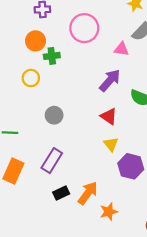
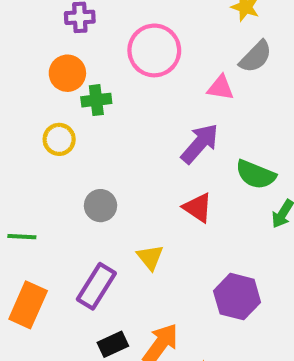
yellow triangle: (111, 144) -> (150, 257), moved

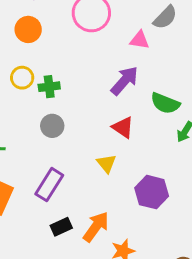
green cross: (96, 100) -> (49, 87), moved
yellow triangle: (150, 257) -> (106, 164), moved

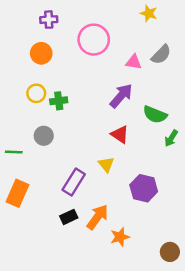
gray semicircle: (165, 17) -> (161, 55), moved
gray circle: (52, 126) -> (44, 136), moved
purple rectangle: (49, 185) -> (74, 182), moved

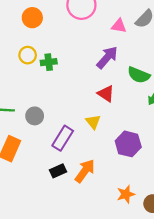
gray circle: (44, 136) -> (35, 116), moved
orange star: (120, 237) -> (126, 194), moved

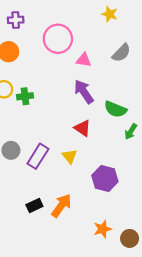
pink triangle: (119, 26) -> (84, 60), moved
purple arrow: (107, 57) -> (84, 92), turned -75
purple rectangle: (63, 138) -> (38, 156), moved

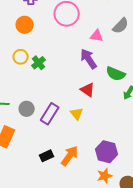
pink triangle: (84, 60) -> (97, 36), moved
green cross: (25, 96) -> (39, 63), turned -32
purple hexagon: (105, 179) -> (107, 152), moved

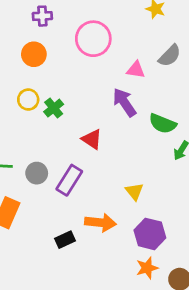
red triangle: (88, 90) -> (92, 139), moved
yellow triangle: (77, 114) -> (134, 191), moved
orange arrow: (70, 156) -> (100, 223), moved, turned 60

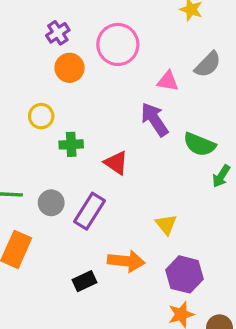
purple cross: (42, 16) -> (58, 33), moved, turned -30
orange circle: (34, 54) -> (70, 68), moved
green cross: (54, 108) -> (71, 144), moved, turned 36

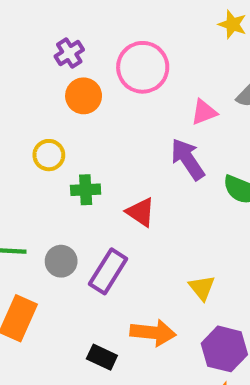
pink triangle: (168, 81) -> (204, 112), turned -30
black rectangle: (85, 281) -> (102, 357), turned 50

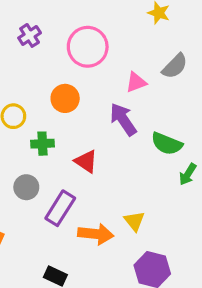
orange circle: (84, 96) -> (65, 98), moved
gray circle: (61, 261) -> (26, 187), moved
orange arrow: (153, 333) -> (96, 234), moved

